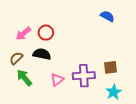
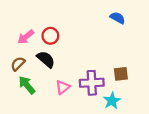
black semicircle: (42, 54) -> (46, 59), turned 30
cyan star: (114, 92) -> (112, 101), moved

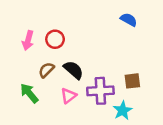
pink arrow: (26, 37) -> (28, 40), turned -36
black semicircle: (46, 59) -> (73, 70), moved
brown semicircle: (18, 64) -> (46, 70), moved

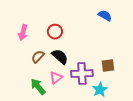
red circle: (55, 39) -> (55, 32), moved
green arrow: (29, 93) -> (38, 87), moved

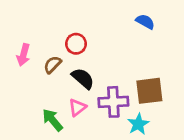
pink arrow: (23, 33) -> (23, 55), moved
brown semicircle: (38, 57) -> (52, 65), moved
brown square: (108, 66) -> (149, 91), size x1.5

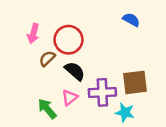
red circle: (76, 44) -> (68, 40), size x1.5
pink arrow: (23, 55) -> (33, 33), moved
cyan star: (138, 124) -> (125, 112), turned -30

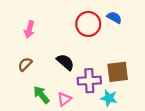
red circle: (68, 40) -> (88, 24), moved
brown semicircle: (47, 59) -> (25, 64), moved
pink triangle: (70, 97) -> (64, 99), moved

